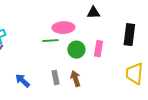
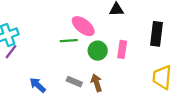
pink ellipse: (63, 28) -> (83, 26), turned 40
gray rectangle: (55, 78) -> (74, 82), turned -56

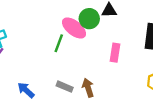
green line: (69, 41) -> (59, 43), turned -66
green circle: (98, 51) -> (89, 19), moved

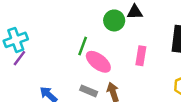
pink ellipse: (74, 28) -> (98, 62), moved

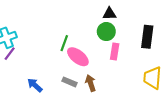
green circle: (114, 20) -> (106, 32), moved

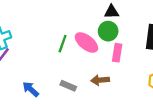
pink ellipse: (78, 57) -> (86, 42), moved
brown arrow: (91, 83) -> (100, 80), moved, turned -77

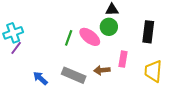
pink rectangle: (117, 53) -> (123, 59), moved
gray rectangle: (68, 86) -> (74, 75), size x1.6

